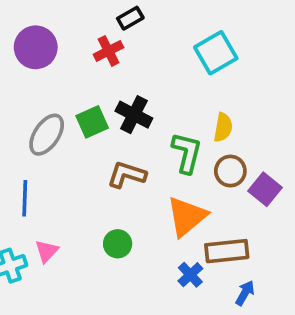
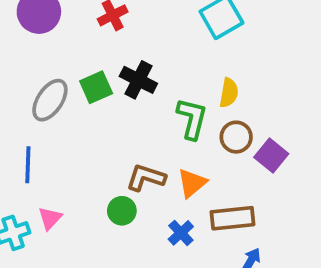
brown L-shape: (127, 175) -> (146, 178), moved
orange triangle: (187, 217) -> (192, 183), size x0.7
blue cross: (190, 275) -> (181, 233), moved

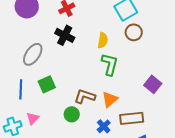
black cross: (138, 80) -> (65, 35), moved
green square: (96, 87) -> (47, 84), moved
yellow semicircle: (229, 93) -> (103, 40), moved
brown circle: (236, 137) -> (134, 32), moved

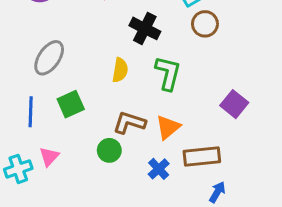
black cross: (65, 35) -> (145, 28), moved
yellow semicircle: (103, 40) -> (120, 70), moved

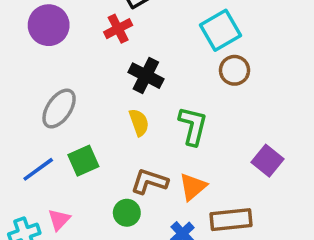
black cross: (145, 28) -> (146, 76), moved
yellow semicircle: (120, 70) -> (139, 122), turned -30
blue line: (31, 112) -> (38, 169), turned 52

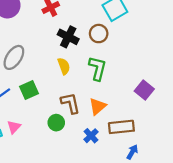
brown circle: (234, 70) -> (99, 34), moved
brown L-shape: (149, 181) -> (70, 103), turned 60

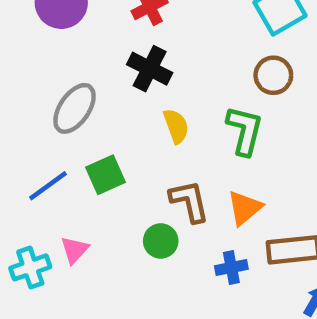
brown circle: (99, 34) -> (273, 75), moved
black cross: (68, 37) -> (150, 69), moved
blue cross: (91, 136) -> (231, 267), turned 32

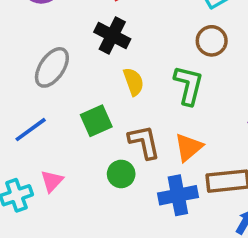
green square: (105, 175) -> (96, 121), moved
blue cross: (231, 267) -> (178, 195), size x1.5

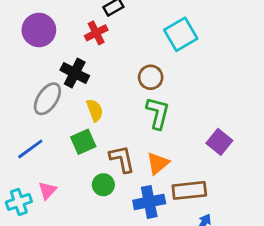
black cross: (112, 36) -> (75, 73), moved
brown circle: (212, 41) -> (151, 77), moved
yellow semicircle: (134, 82) -> (95, 110), moved

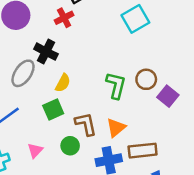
brown circle: (151, 77) -> (146, 79), moved
yellow semicircle: (95, 110) -> (63, 83), turned 48
purple square: (219, 142) -> (168, 96), moved
pink triangle: (47, 190) -> (35, 151), moved

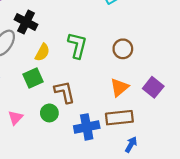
green L-shape: (116, 85) -> (77, 45), moved
purple square: (168, 96) -> (153, 87), moved
orange triangle: (116, 128) -> (119, 87), moved

